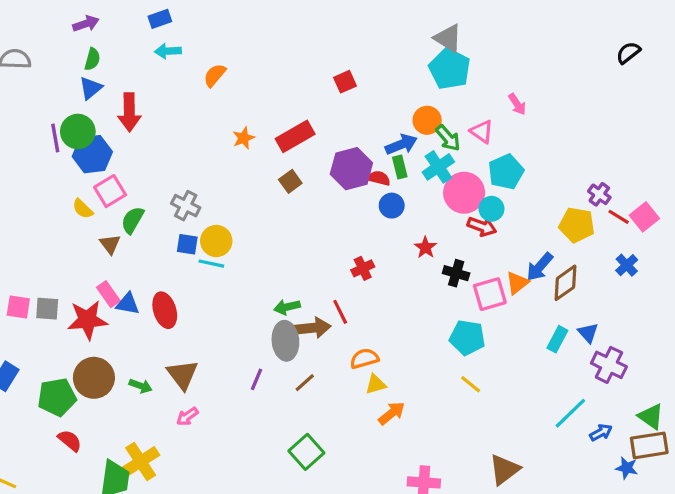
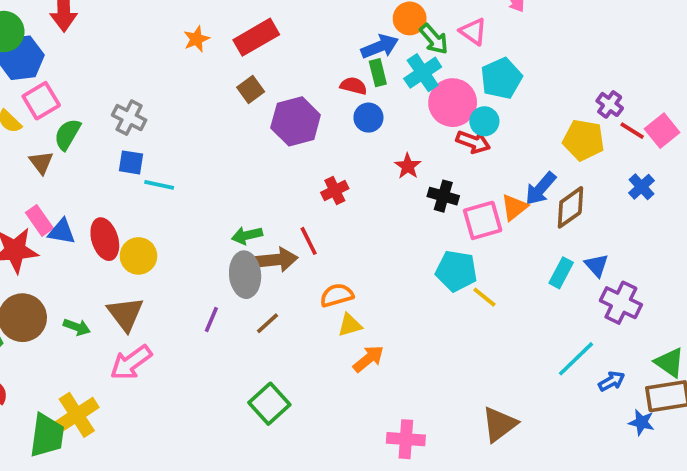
purple hexagon: (351, 169) -> (296, 121), moved
yellow circle: (216, 241) -> (138, 256), moved
yellow line: (471, 384) -> (484, 297), moved
pink arrow: (187, 416) -> (131, 363), size x1.6

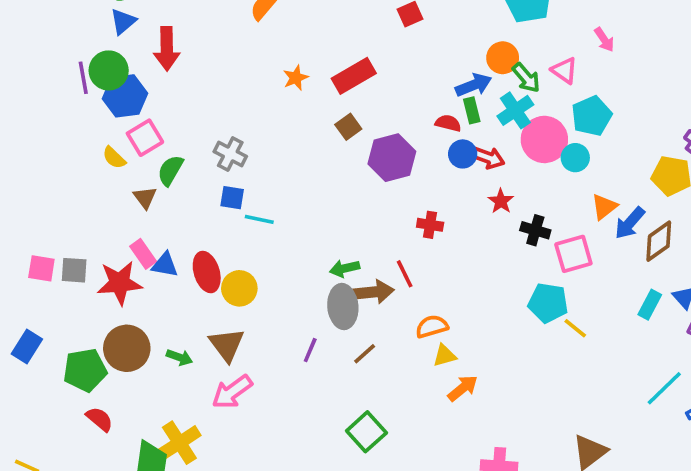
red arrow: (473, 142) -> (488, 158), moved
red cross: (335, 190) -> (430, 225), turned 35
orange triangle: (514, 207) -> (604, 207), moved

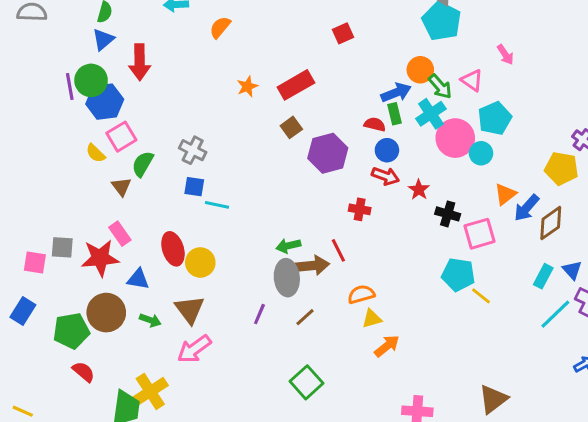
red arrow: (488, 158) -> (385, 176), moved
blue triangle: (165, 265) -> (138, 279), moved
pink square: (41, 268) -> (35, 262), moved
cyan line: (664, 388) -> (555, 314), moved

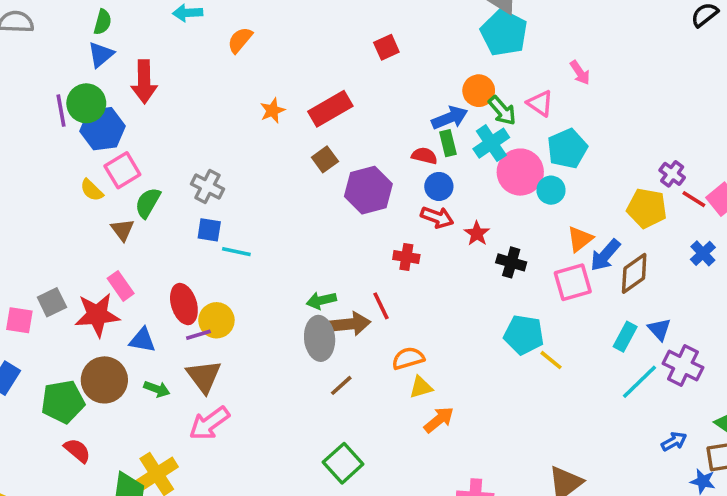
pink square: (480, 234) -> (573, 282), moved
gray square: (62, 247) -> (52, 302), turned -30
purple line: (259, 314) -> (198, 335), moved, turned 50

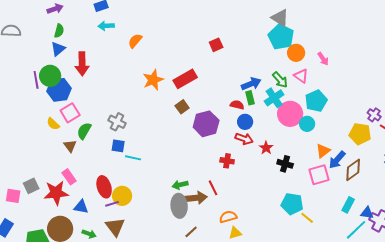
orange circle: (479, 91) -> (296, 53), moved
orange star: (273, 111) -> (153, 80), size x1.5
blue triangle: (659, 329) -> (367, 213), moved, turned -40

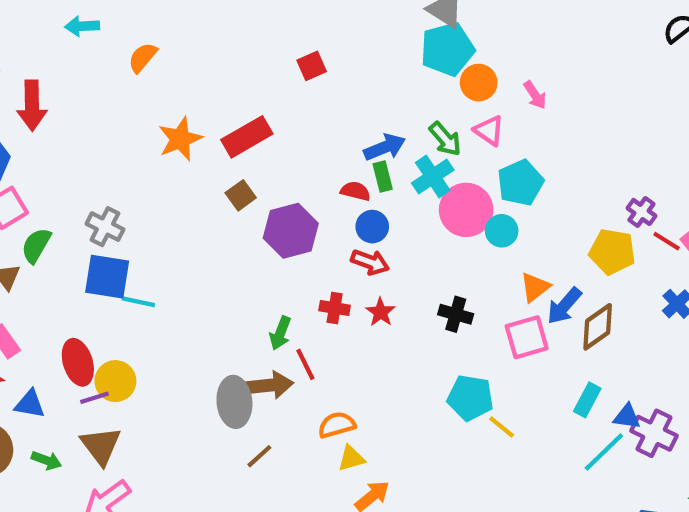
cyan pentagon: (281, 37) -> (447, 49), turned 30
blue square: (118, 146) -> (107, 277), size x1.6
red star: (266, 148) -> (381, 312), moved
green arrow: (180, 185) -> (280, 333), moved, turned -56

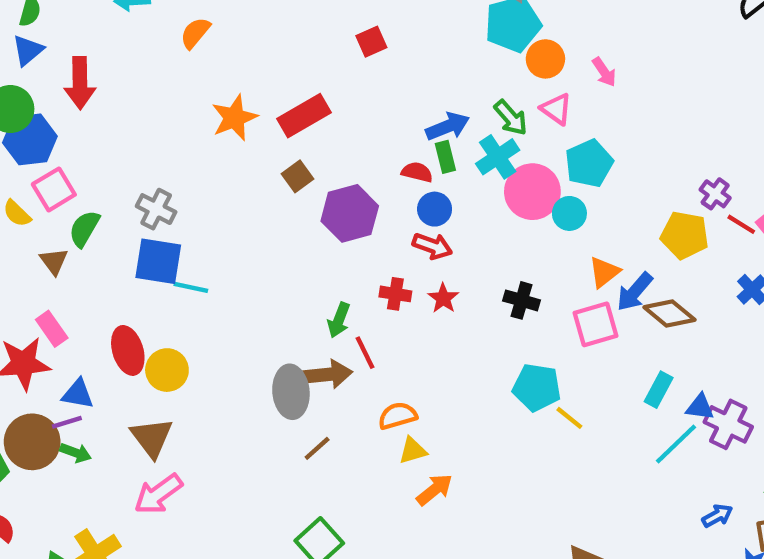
brown diamond: (598, 327) -> (669, 313), turned 75
purple line: (95, 398) -> (67, 422), moved
green arrow: (47, 460) -> (76, 453), moved

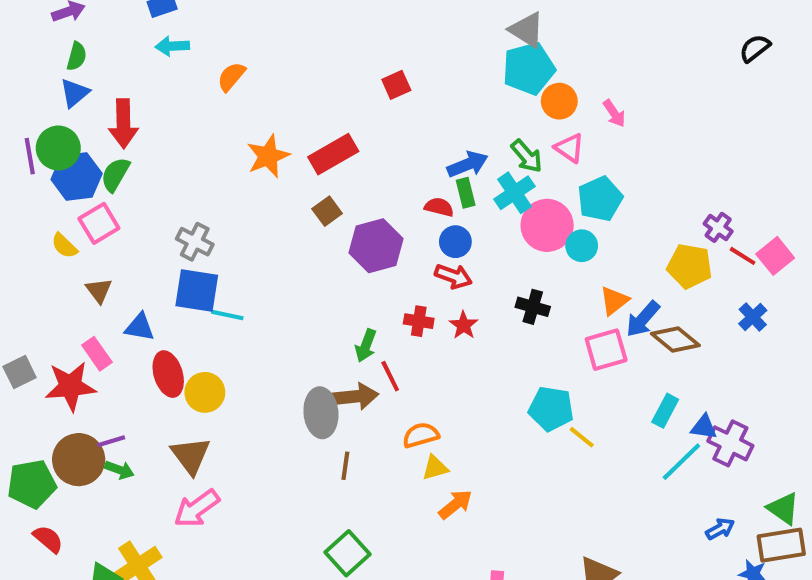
green semicircle: (84, 229) -> (115, 174), moved
black cross: (522, 300) -> (533, 307), moved
blue triangle: (78, 394) -> (140, 327), moved
brown line: (317, 448) -> (345, 466), turned -40

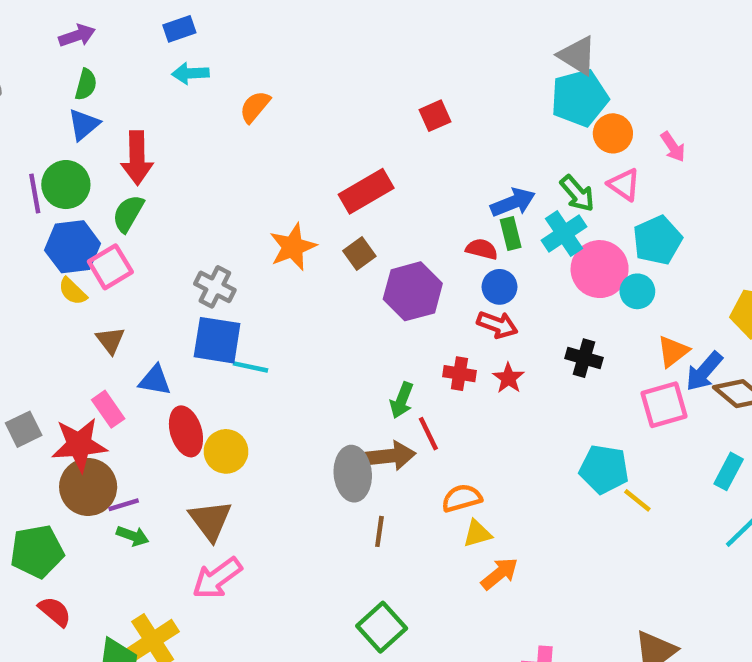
orange star: (268, 156) -> (293, 247), moved
blue hexagon: (77, 176) -> (73, 247), moved
brown circle: (79, 460) -> (88, 487), moved

